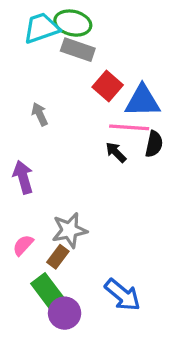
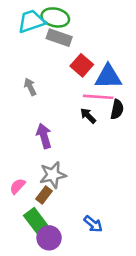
purple arrow: (23, 177) -> (44, 136), moved
blue arrow: (123, 295) -> (93, 224), size x0.7

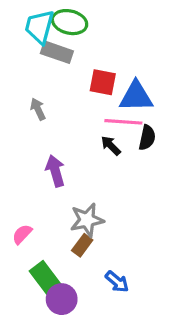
cyan trapezoid: (31, 21) -> (39, 27), turned -56
gray rectangle: (59, 38) -> (57, 52), moved
red square: (82, 65) -> (103, 82), turned -30
gray star: (53, 175) -> (87, 220), moved
brown rectangle: (44, 195) -> (82, 245), moved

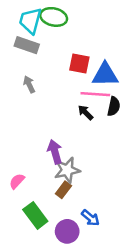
gray rectangle: (57, 52) -> (27, 45), moved
purple arrow: (55, 171) -> (55, 152), moved
purple circle: (62, 299) -> (67, 231), moved

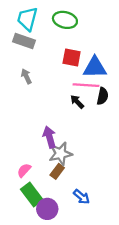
green ellipse: (54, 17) -> (65, 20), moved
pink semicircle: (17, 181) -> (24, 170), moved
purple circle: (67, 231) -> (47, 209), moved

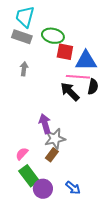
green ellipse: (65, 20) -> (53, 36), moved
gray arrow: (26, 76) -> (24, 69), turned 32
black arrow: (77, 102) -> (70, 92), size x1.5
blue arrow: (82, 197) -> (73, 188), moved

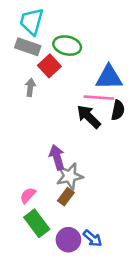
red square: (65, 52) -> (49, 66), moved, turned 36
purple circle: (43, 189) -> (68, 240), moved

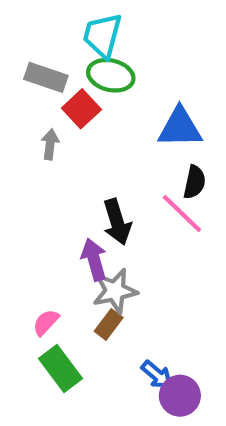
cyan trapezoid: (32, 21) -> (102, 35), moved
pink line: (99, 98) -> (182, 213), moved, turned 40
black arrow: (89, 117) -> (117, 222), moved, turned -152
blue arrow: (93, 238) -> (157, 375), moved
purple circle: (68, 240) -> (180, 396), moved

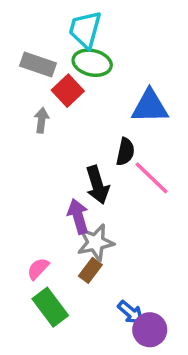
black semicircle: (195, 182) -> (125, 152), moved

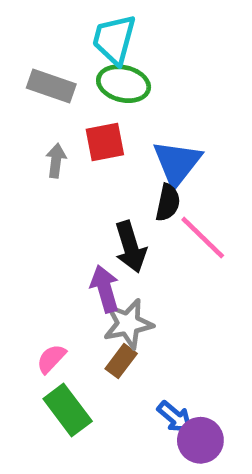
red square: (68, 91) -> (105, 142), moved, turned 32
blue triangle: (150, 106) -> (177, 163), moved, turned -51

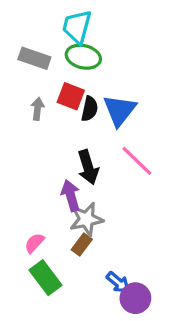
red square: (105, 142) -> (71, 96), turned 32
black semicircle: (168, 203) -> (90, 109), moved

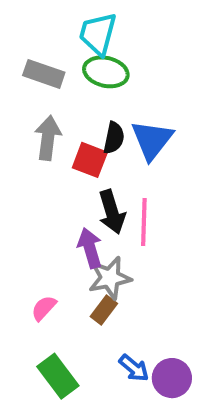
red square: (71, 96) -> (90, 160), moved
gray arrow: (38, 109) -> (48, 138), size x1.5
pink line: (137, 161) -> (144, 222), moved, turned 48
green rectangle: (45, 278) -> (58, 376), moved
blue arrow: (118, 282) -> (134, 368), moved

